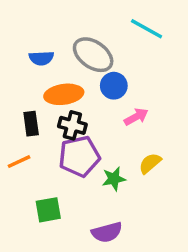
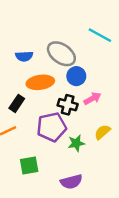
black rectangle: (31, 124) -> (17, 103), turned 42
black cross: (72, 125) -> (68, 105), moved

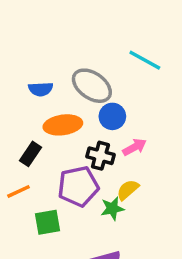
yellow semicircle: (102, 132) -> (128, 190), moved
green square: (29, 166) -> (48, 222), moved

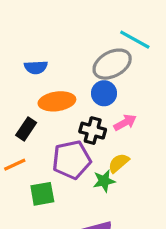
gray ellipse: (92, 86) -> (112, 64), moved, turned -63

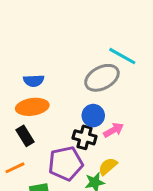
blue circle: (104, 93) -> (93, 116), moved
orange ellipse: (57, 101) -> (32, 107), moved
black rectangle: (26, 129) -> (25, 136), turned -66

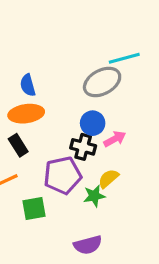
cyan line: (122, 56) -> (124, 58), turned -44
blue semicircle: (34, 81) -> (28, 85), turned 78

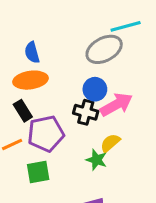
pink arrow: (115, 139) -> (116, 105), size x1.5
purple pentagon: (63, 175) -> (46, 134), moved
green star: (94, 196) -> (96, 160), turned 30

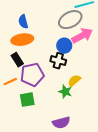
pink arrow: (116, 105) -> (82, 36), moved

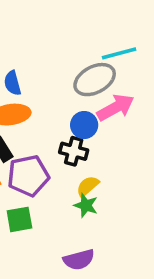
yellow semicircle: (74, 81) -> (88, 186), moved

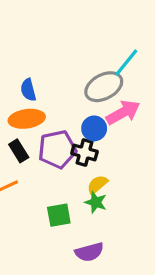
cyan line: (119, 53) -> (126, 63), turned -36
purple pentagon: (28, 176) -> (57, 149), moved
green square: (19, 219) -> (59, 215), moved

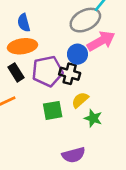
green star: (96, 202) -> (93, 118), moved
green square: (59, 215) -> (53, 110), moved

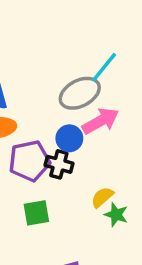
yellow semicircle: (80, 100) -> (102, 197), moved
green star: (93, 118) -> (116, 215), moved

